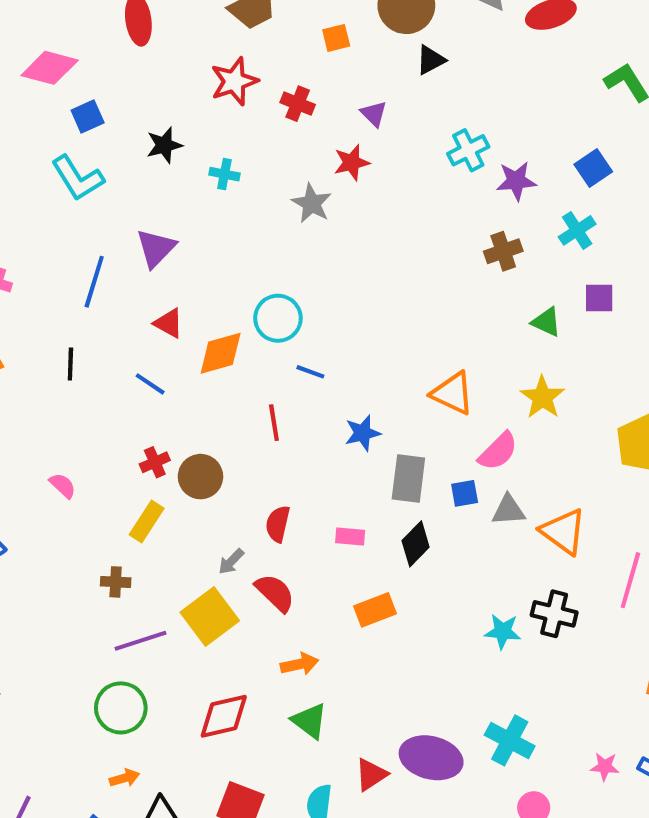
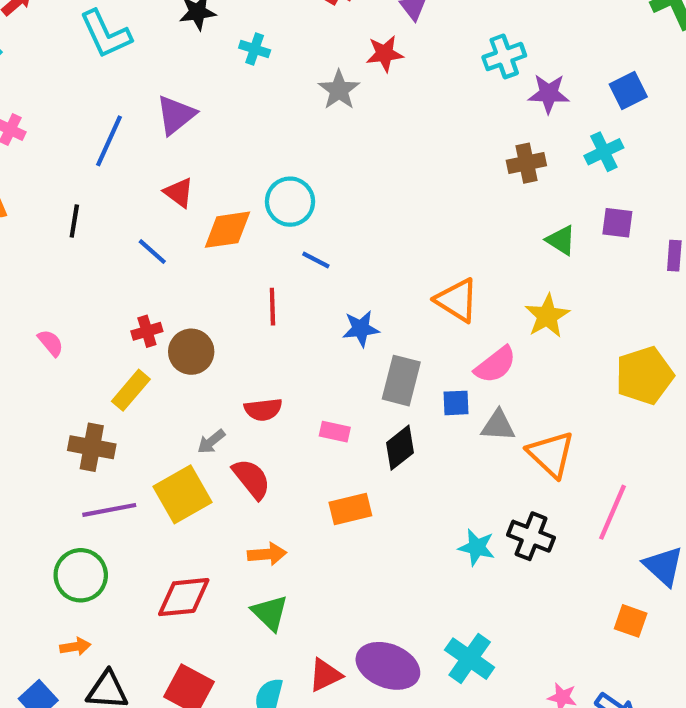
red semicircle: (278, 524) -> (263, 410), turned -117
brown cross: (116, 582) -> (92, 447), size x1.5

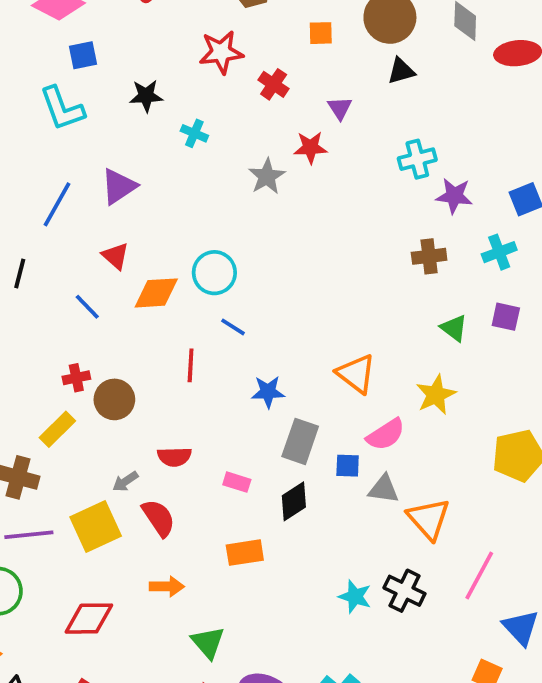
green triangle: (270, 613) -> (208, 642), moved

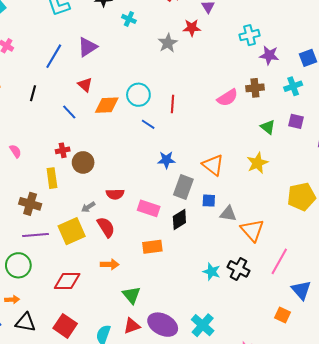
red line: (191, 365) -> (172, 104), moved
orange triangle: (356, 374) -> (213, 165), moved
yellow rectangle: (57, 429) -> (52, 178), turned -54
pink semicircle: (386, 434) -> (227, 98), moved
pink rectangle: (237, 482) -> (149, 208), size x1.5

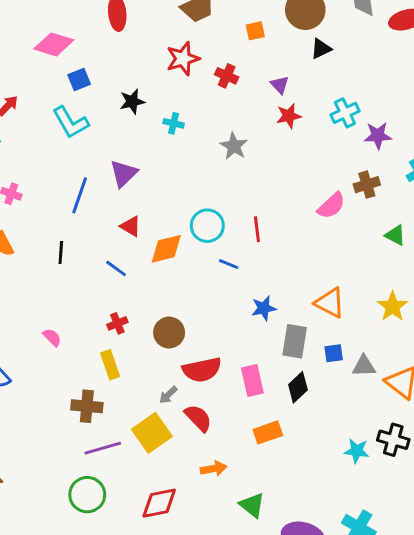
red star: (192, 28) -> (289, 116), moved
brown circle: (83, 162) -> (169, 333), moved
yellow star: (257, 163) -> (393, 307), moved
red semicircle: (115, 194) -> (202, 370), size x1.5
pink rectangle: (149, 208) -> (252, 380), turned 70

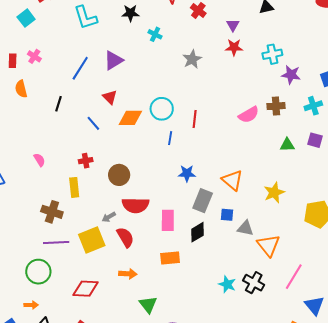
green triangle: (395, 235) -> (287, 145), turned -42
blue line: (229, 264) -> (170, 138), turned 64

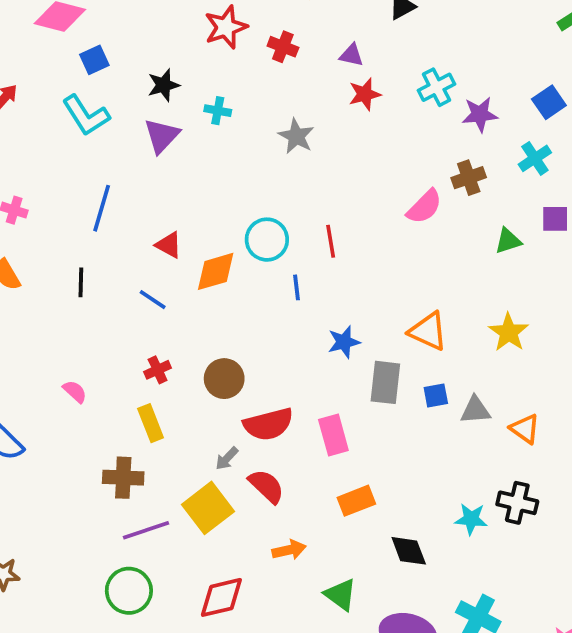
purple triangle: (233, 25) -> (351, 55), turned -32
purple triangle: (113, 60) -> (162, 136), moved
black diamond: (198, 232) -> (409, 551), moved, turned -65
orange triangle: (268, 245) -> (525, 429), size x0.7

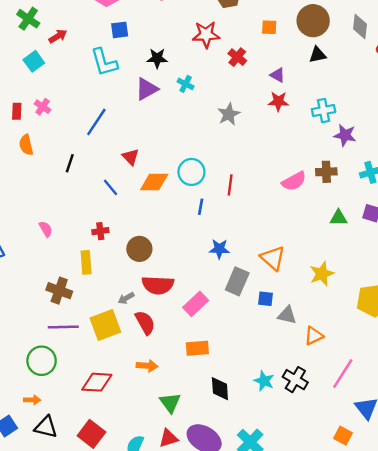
orange triangle: (525, 429) -> (314, 336), turned 42
pink rectangle: (333, 435) -> (196, 304), turned 45

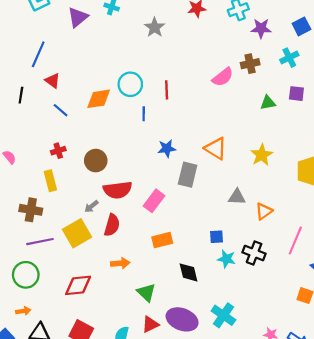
red triangle: (130, 157) -> (53, 81), moved
blue square: (266, 299) -> (216, 237), moved
red semicircle: (145, 323) -> (112, 225), turned 55

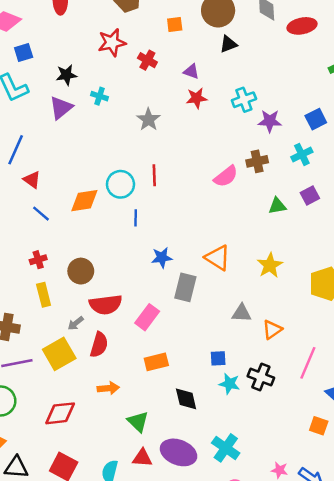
red line: (167, 90) -> (154, 175), moved
purple square: (296, 94) -> (310, 196), turned -35
yellow rectangle: (50, 181) -> (44, 295), moved
red triangle: (150, 324) -> (142, 458), turned 30

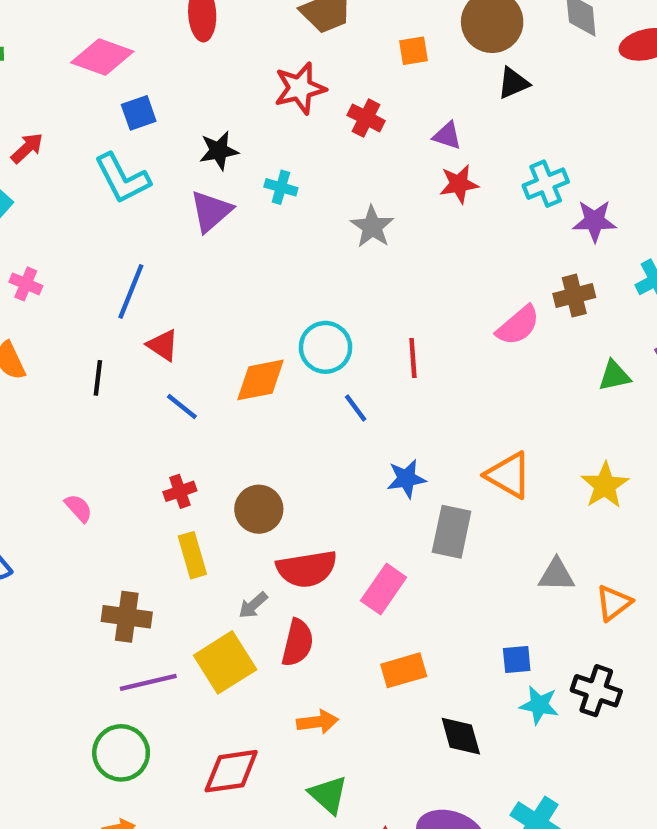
red line: (154, 175) -> (413, 358), moved
blue line: (136, 218) -> (356, 408), turned -35
green triangle: (138, 422) -> (328, 795), moved

